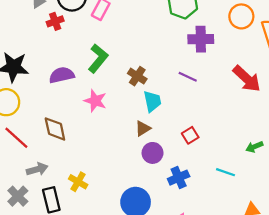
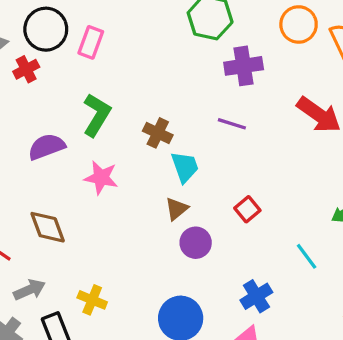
cyan line: (225, 172) -> (307, 256), turned 42
blue cross: (179, 178) -> (256, 296), moved

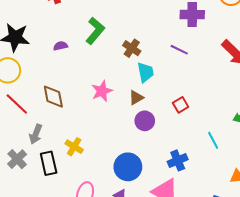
purple semicircle: (47, 147) -> (61, 46), size x0.6
pink star: (101, 178) -> (102, 91), moved, turned 30
gray arrow: (29, 290) -> (36, 134), turned 126

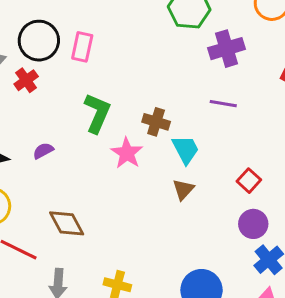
purple semicircle: (61, 46) -> (43, 151), moved
pink star: (102, 91) -> (127, 153), moved
purple circle: (145, 121) -> (253, 224), moved

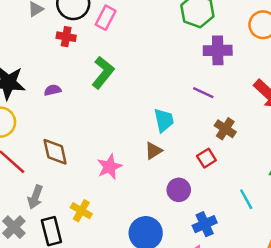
red cross: (26, 80) -> (66, 37), moved, turned 30
brown cross: (156, 122) -> (225, 129), moved
pink star: (127, 153) -> (109, 167), moved
purple circle: (253, 224) -> (179, 190), moved

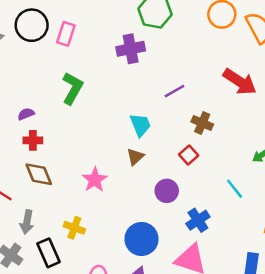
red cross: (66, 37) -> (33, 140), moved
purple cross: (218, 50) -> (131, 49), moved
purple line: (203, 93) -> (174, 91), turned -45

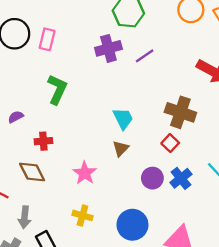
purple line: (174, 91) -> (145, 56), moved
brown cross: (202, 123) -> (180, 112), size x1.5
red cross: (33, 140) -> (43, 141), moved
blue cross: (198, 220) -> (181, 178), moved
yellow cross: (74, 228) -> (82, 215), moved

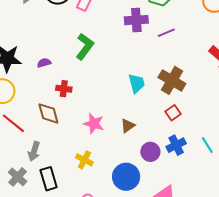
brown cross: (180, 112) -> (172, 80), moved
brown triangle: (121, 149) -> (128, 126), moved
pink star: (85, 173) -> (94, 124), turned -30
purple circle: (152, 178) -> (150, 152), moved

